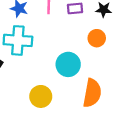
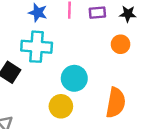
cyan circle: (68, 64) -> (74, 78), moved

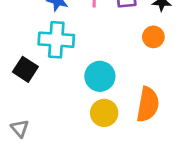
yellow circle: (61, 106) -> (104, 113), moved

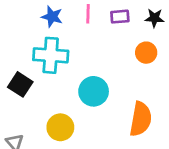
yellow circle: (104, 113) -> (60, 127), moved

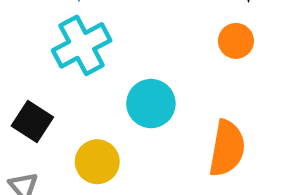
cyan cross: (51, 55) -> (82, 45), turned -32
black square: (20, 84) -> (32, 121), moved

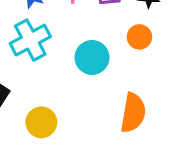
cyan circle: (151, 104) -> (92, 57), moved

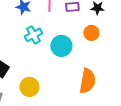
cyan cross: (30, 40) -> (33, 35), moved, size x0.7

